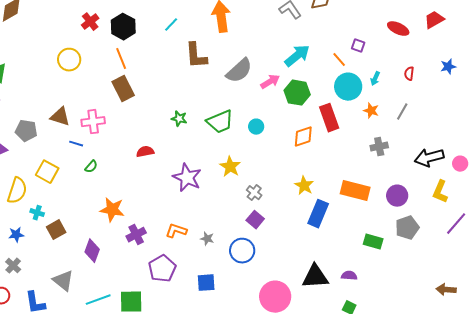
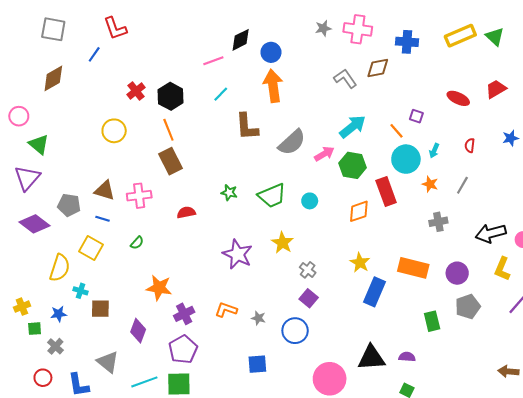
blue line: (76, 144) -> (103, 219), moved
red semicircle: (145, 152) -> (186, 212), moved
brown square: (56, 230) -> (100, 309), turned 30
green rectangle: (373, 242) -> (432, 321), turned 60
purple pentagon: (162, 269) -> (183, 349), moved

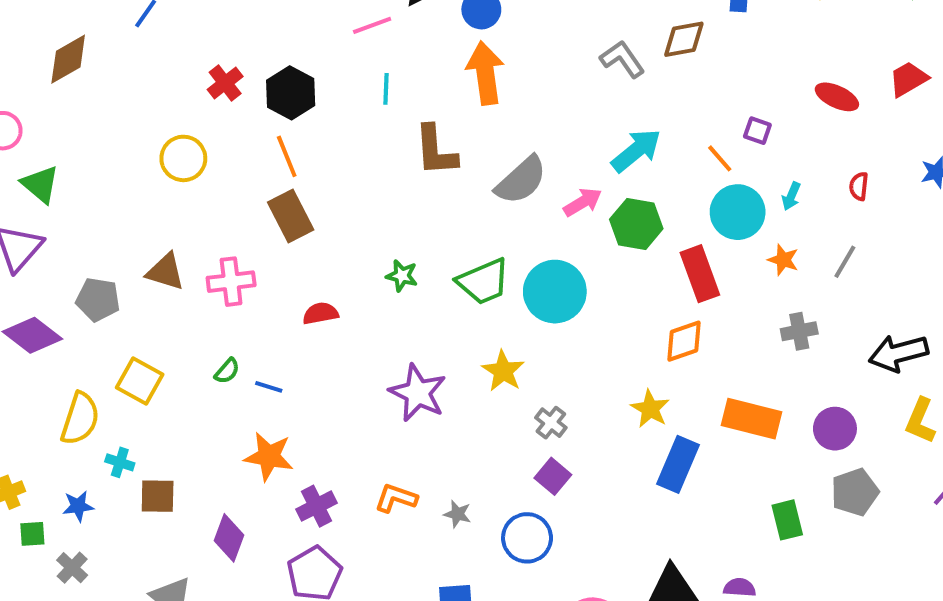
cyan line: (221, 94) -> (386, 89), turned -42
cyan circle: (310, 201) -> (555, 292), size x2.0
orange diamond: (359, 211) -> (684, 341), moved
blue line: (103, 219) -> (269, 387), moved

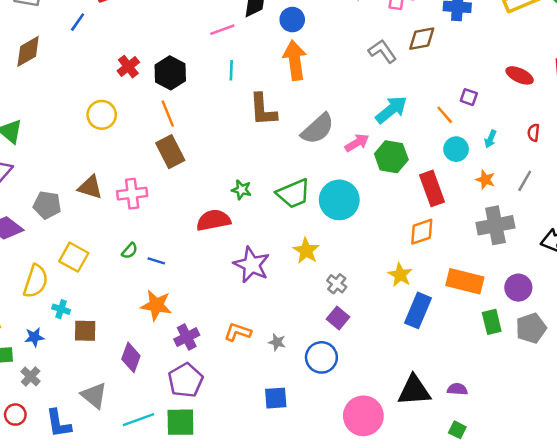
cyan circle: (738, 212) -> (456, 149), size x0.7
red semicircle: (320, 313) -> (213, 220), moved, size x1.5
gray cross: (799, 331) -> (495, 225), size x1.6
green rectangle: (787, 520) -> (492, 322), moved

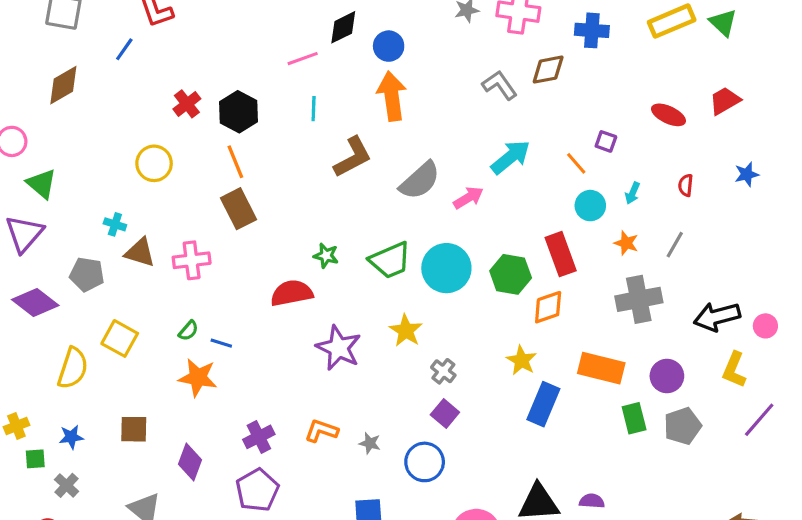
brown L-shape: (263, 110) -> (353, 157), turned -114
green hexagon: (391, 157) -> (511, 274), moved
orange star: (156, 305) -> (198, 378), moved
cyan cross: (61, 309) -> (115, 224), moved

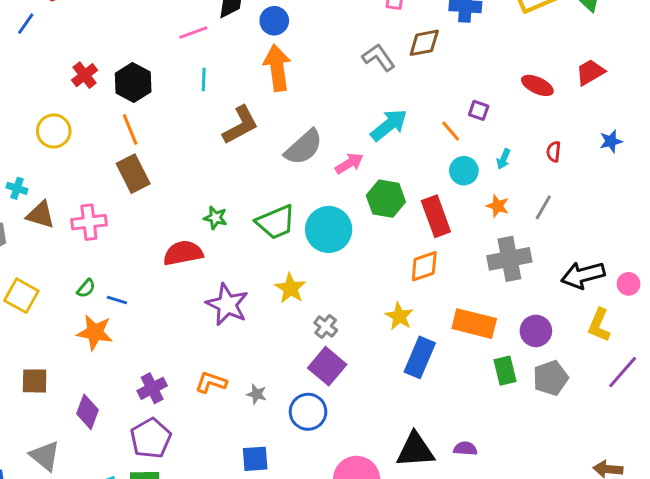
green hexagon: (511, 274) -> (386, 199), moved
purple square: (445, 414) -> (327, 366), size x1.4

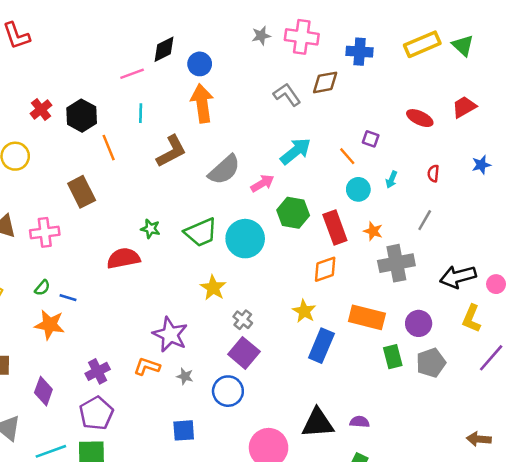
orange line: (130, 130) -> (109, 148), moved
orange star: (498, 206) -> (373, 231), moved
purple star: (227, 304) -> (170, 334), moved

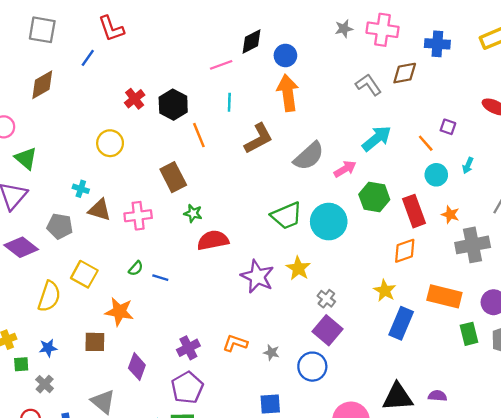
green star: (150, 229) -> (193, 213), moved
orange star: (50, 325) -> (119, 312), moved
purple star: (170, 334) -> (257, 277), moved

